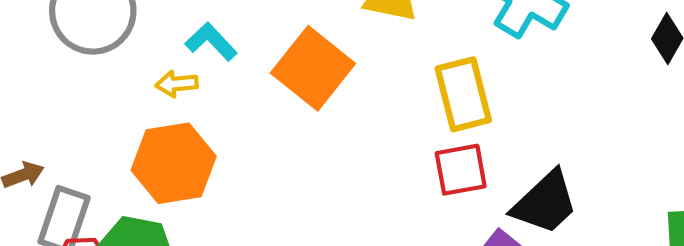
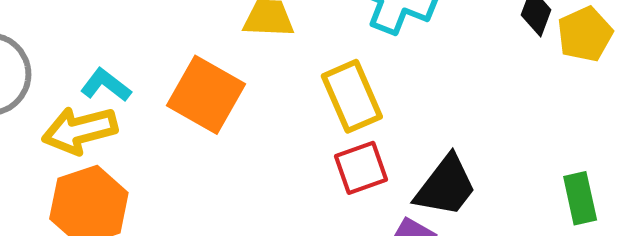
yellow arrow: (177, 84) -> (80, 130), size x1.8

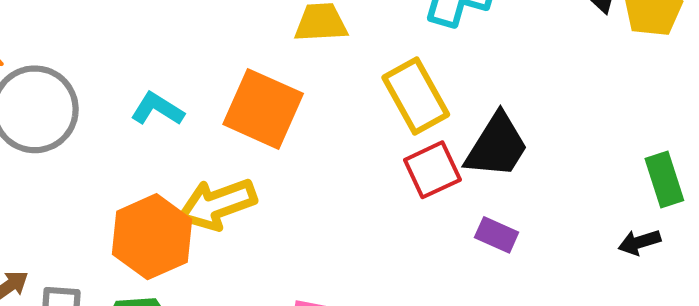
yellow arrow: (80, 130) -> (217, 204), moved
black trapezoid: (446, 186) -> (497, 146), moved

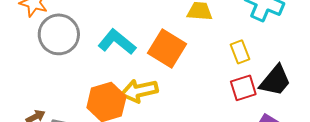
yellow rectangle: (416, 96) -> (240, 52), size x0.7
cyan L-shape: (157, 109) -> (117, 42), size x1.5

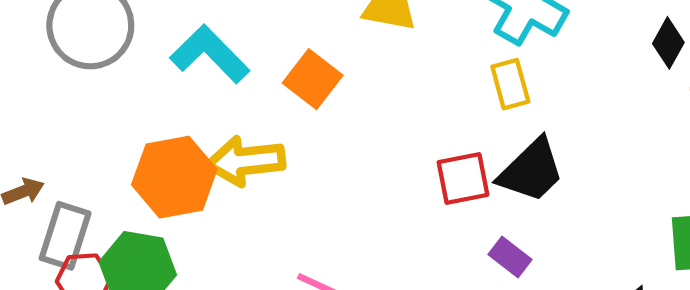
orange square: (167, 49) -> (313, 79), size x0.7
yellow rectangle: (240, 52) -> (510, 84), moved

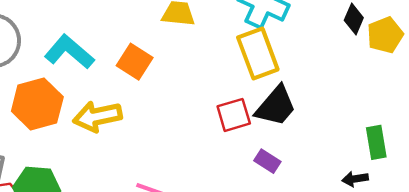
yellow rectangle: (510, 84) -> (258, 54), size x1.6
orange hexagon: (174, 177) -> (37, 104), moved

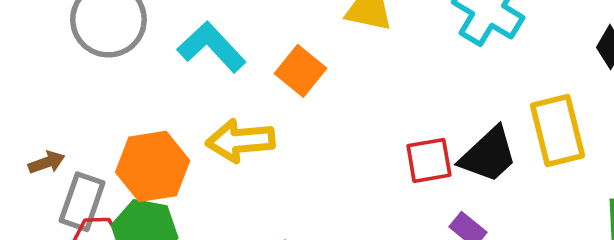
yellow rectangle: (258, 54) -> (558, 131), moved
orange hexagon: (37, 104) -> (153, 166), moved

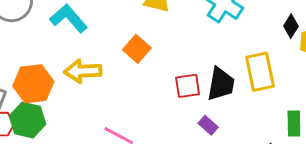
orange square: (300, 71) -> (137, 49), moved
black trapezoid: (488, 155) -> (221, 84), turned -39

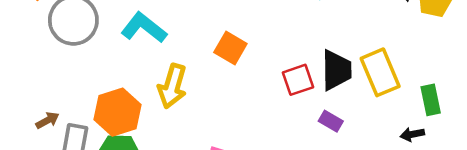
yellow arrow: (83, 71) -> (172, 86), turned -60
yellow rectangle: (260, 72) -> (380, 72), moved

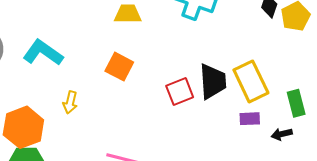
yellow arrow: (172, 86) -> (70, 102), size x0.6
purple rectangle: (331, 121) -> (250, 119), moved, turned -30

